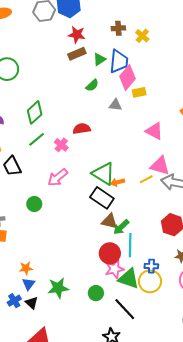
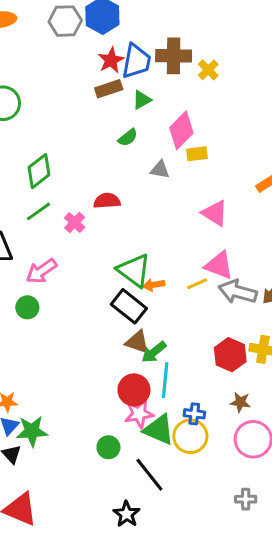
brown cross: (118, 28) -> (174, 56), size x1.6
red star: (77, 35) -> (111, 60), turned 30
blue trapezoid: (119, 61) -> (136, 61), moved
pink arrow: (58, 177) -> (41, 271), moved
green star: (58, 288) -> (32, 431), moved

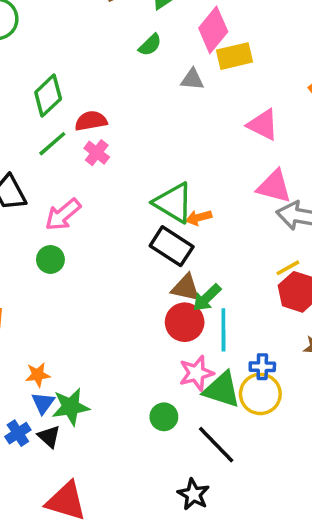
yellow rectangle: (197, 154) -> (234, 56), size x1.4
red semicircle: (107, 201) -> (91, 121), moved
yellow line: (197, 284) -> (288, 268), moved
red circle: (134, 390) -> (185, 322), moved

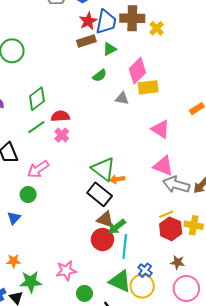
blue cross: (262, 367) -> (145, 270), turned 32
pink star: (196, 373) -> (66, 271), moved
blue triangle: (43, 403) -> (14, 218), moved

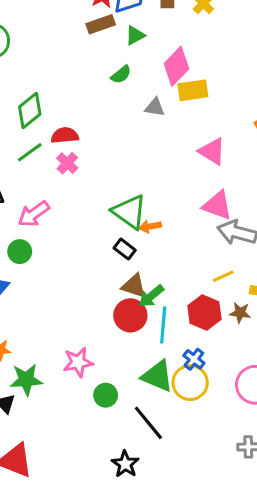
black rectangle: (100, 194) -> (125, 249), size x0.6
red hexagon: (171, 229) -> (204, 313), moved
brown star: (178, 262) -> (240, 313), moved

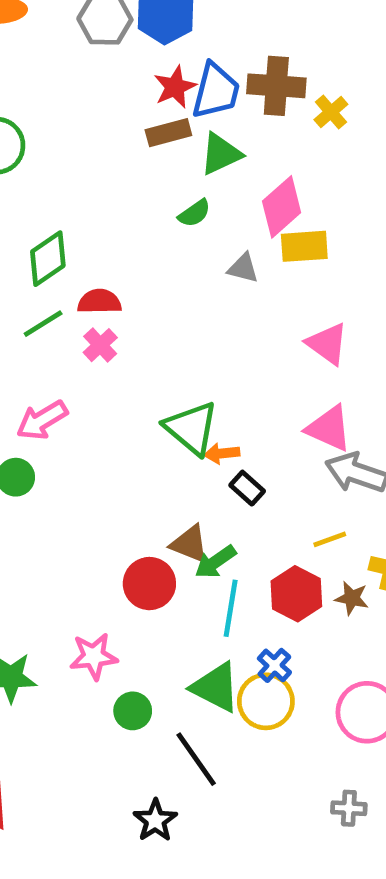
green triangle: (135, 35) -> (221, 154), size x1.4
black rectangle: (125, 249) -> (247, 488), moved
red circle: (130, 315) -> (149, 584), moved

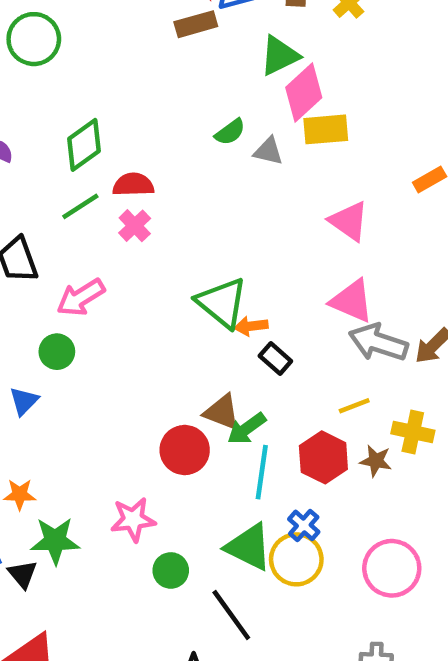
green triangle: (221, 154) -> (279, 56), moved
green semicircle: (194, 213) -> (230, 132), moved

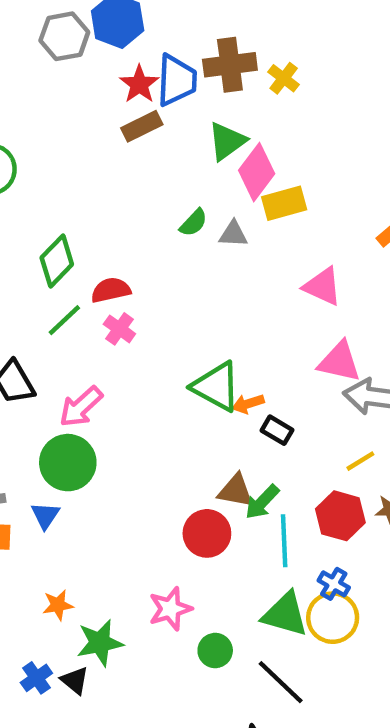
green circle: (57, 352) -> (68, 463), size x1.6

